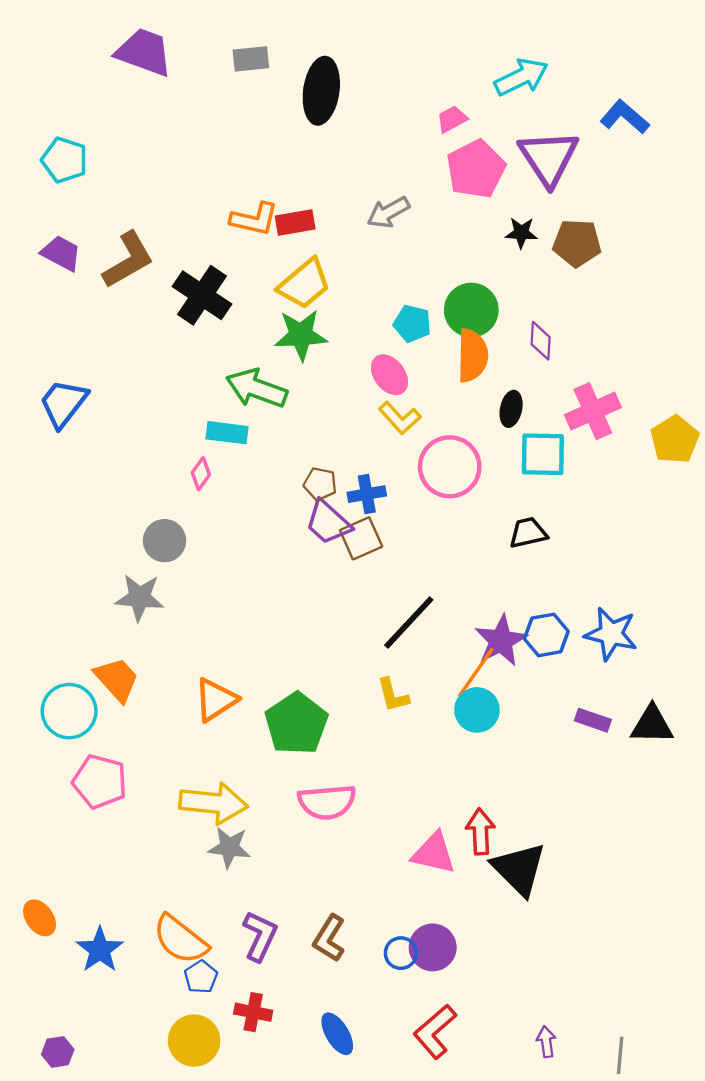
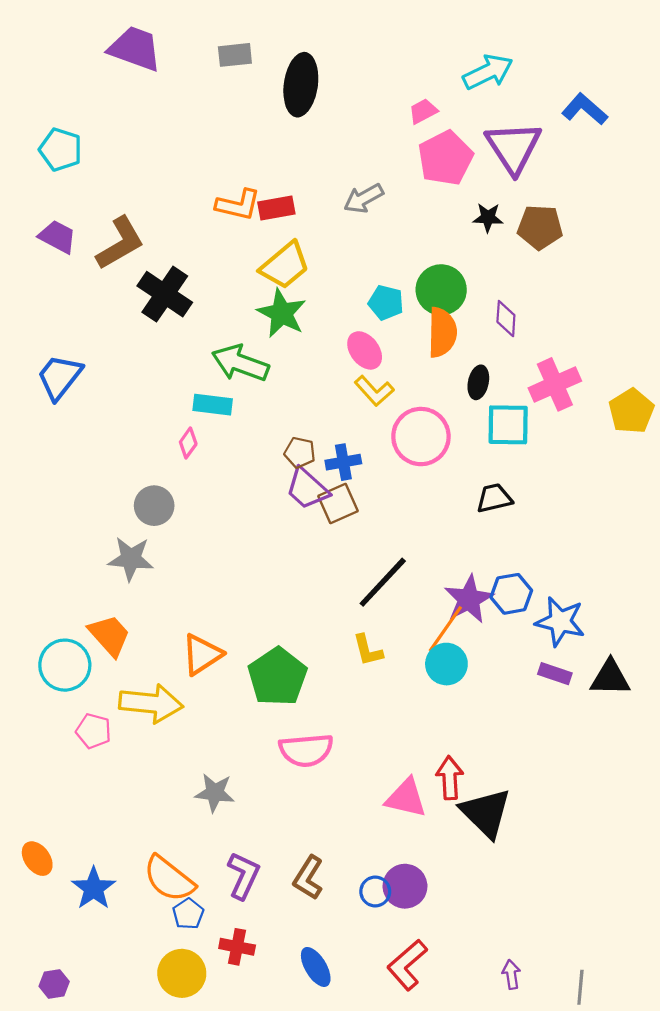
black cross: (202, 295) -> (165, 294), moved
green star: (301, 335) -> (282, 313), turned 30
blue star: (611, 634) -> (560, 622), moved
pink pentagon: (100, 782) -> (94, 731), size x0.7
yellow arrow: (213, 803) -> (151, 703), moved

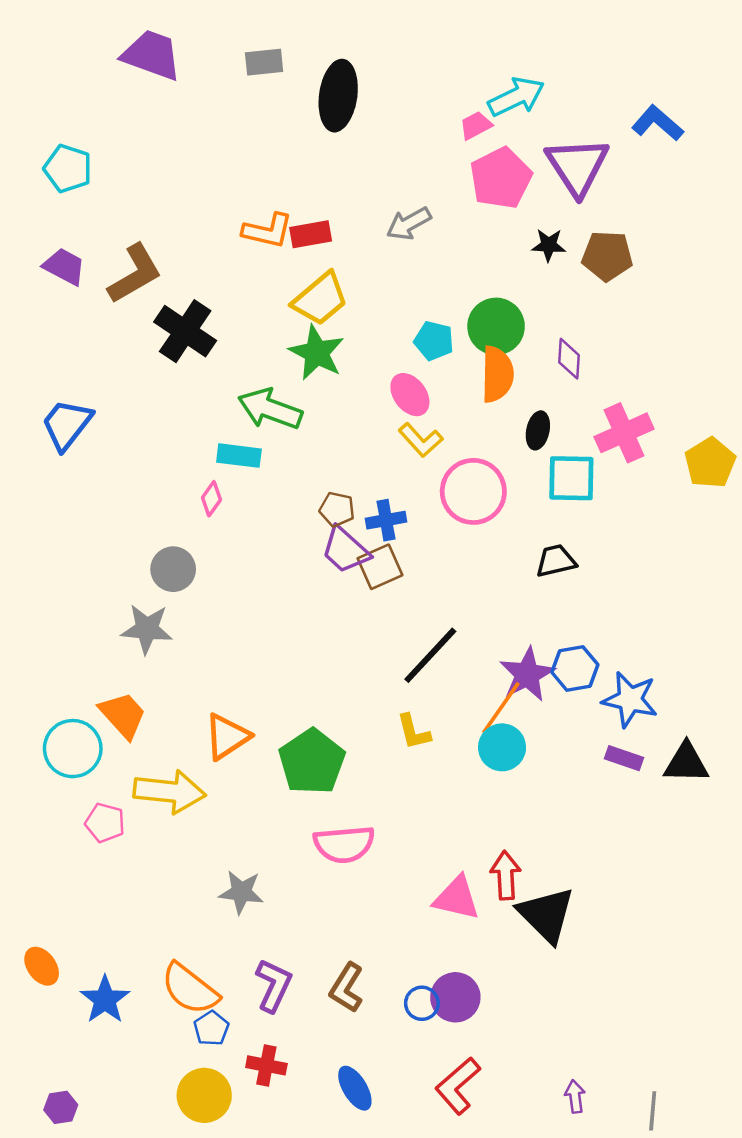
cyan arrow: (488, 72) -> (516, 97), moved

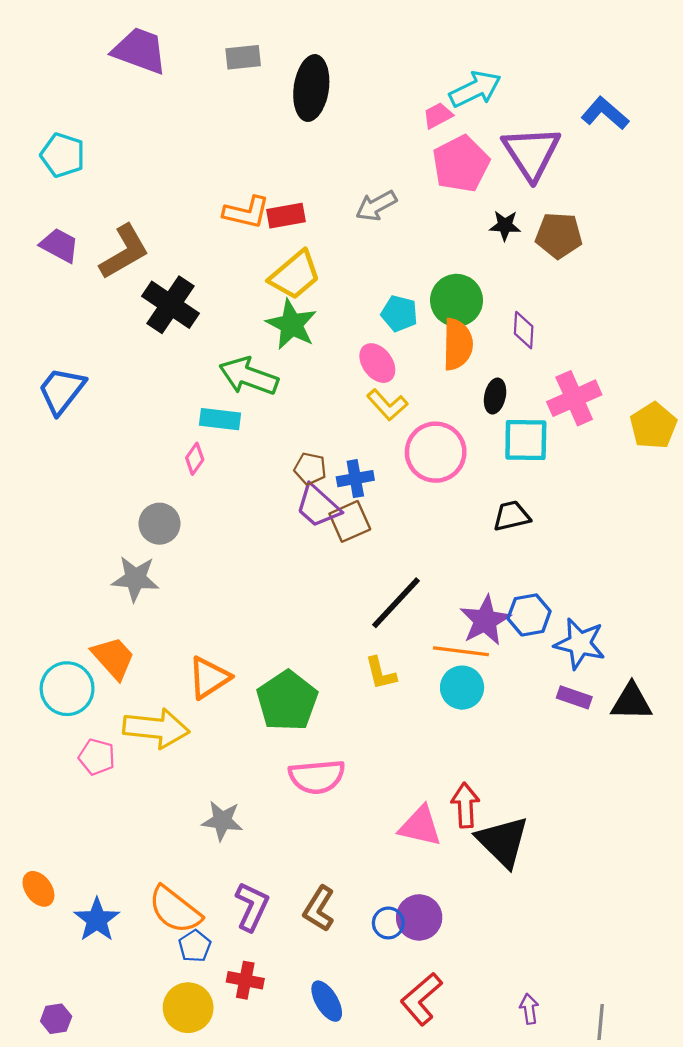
orange line: (501, 708) -> (461, 651), turned 62

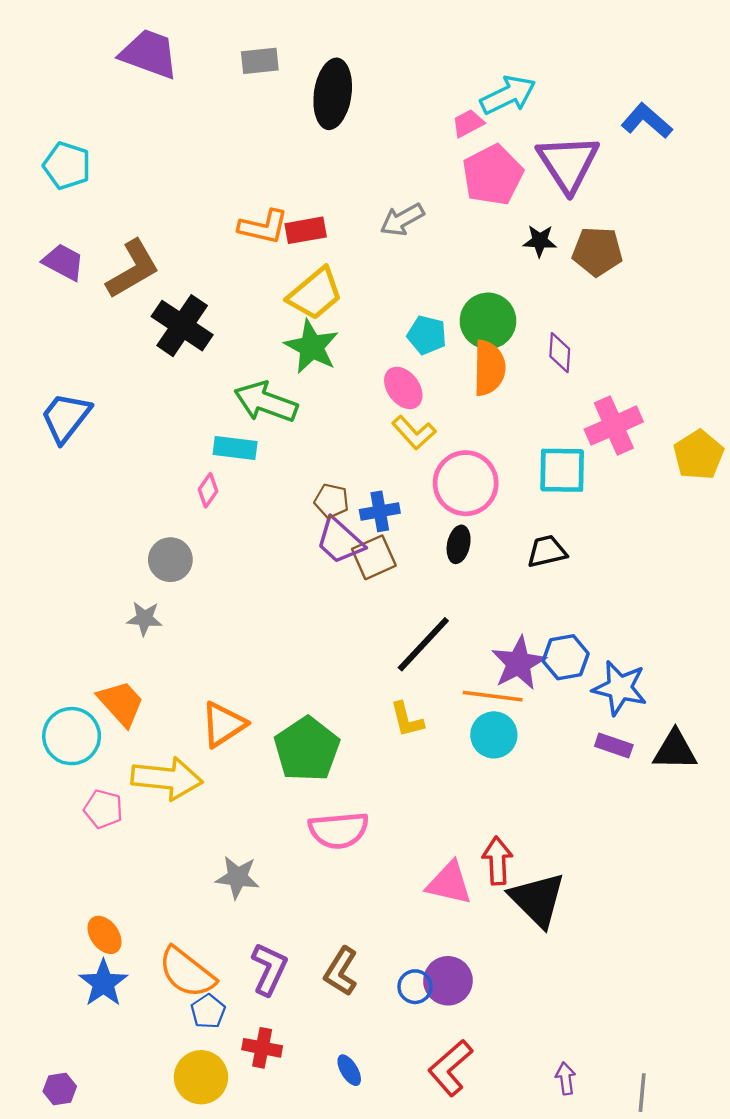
black ellipse: (495, 396) -> (459, 544), moved
gray star: (135, 579) -> (145, 618), size x0.7
orange ellipse: (38, 889) -> (105, 935), moved
blue ellipse: (327, 1001) -> (349, 1070), size x0.7

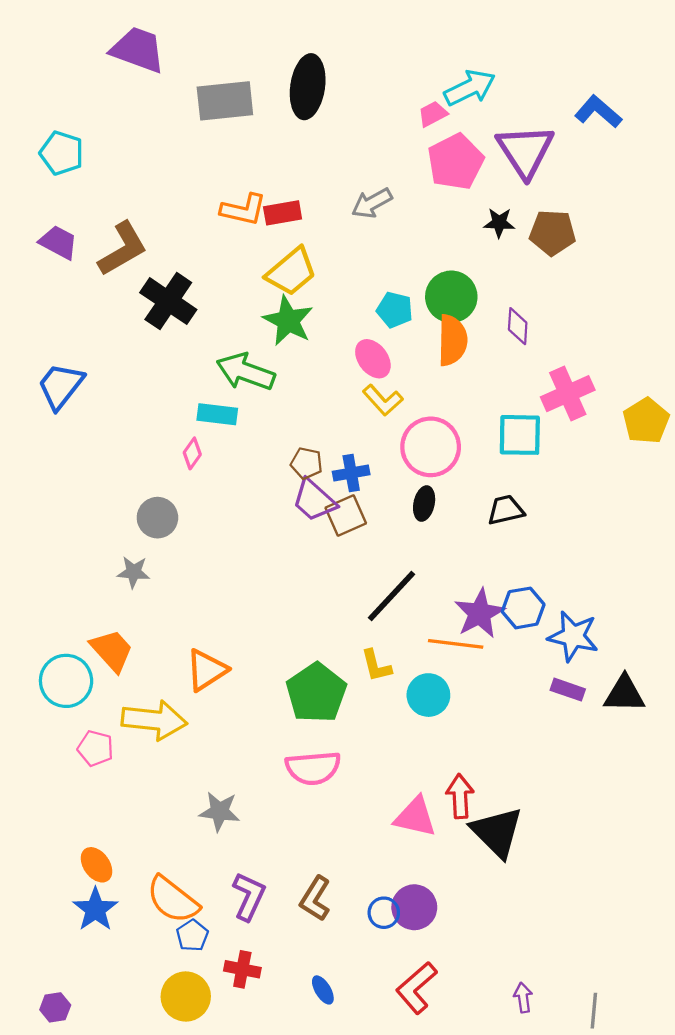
gray rectangle: (260, 61) -> (225, 101), moved, size x1.6
cyan circle: (494, 735) -> (428, 695), moved
green pentagon: (307, 749) -> (316, 693), moved

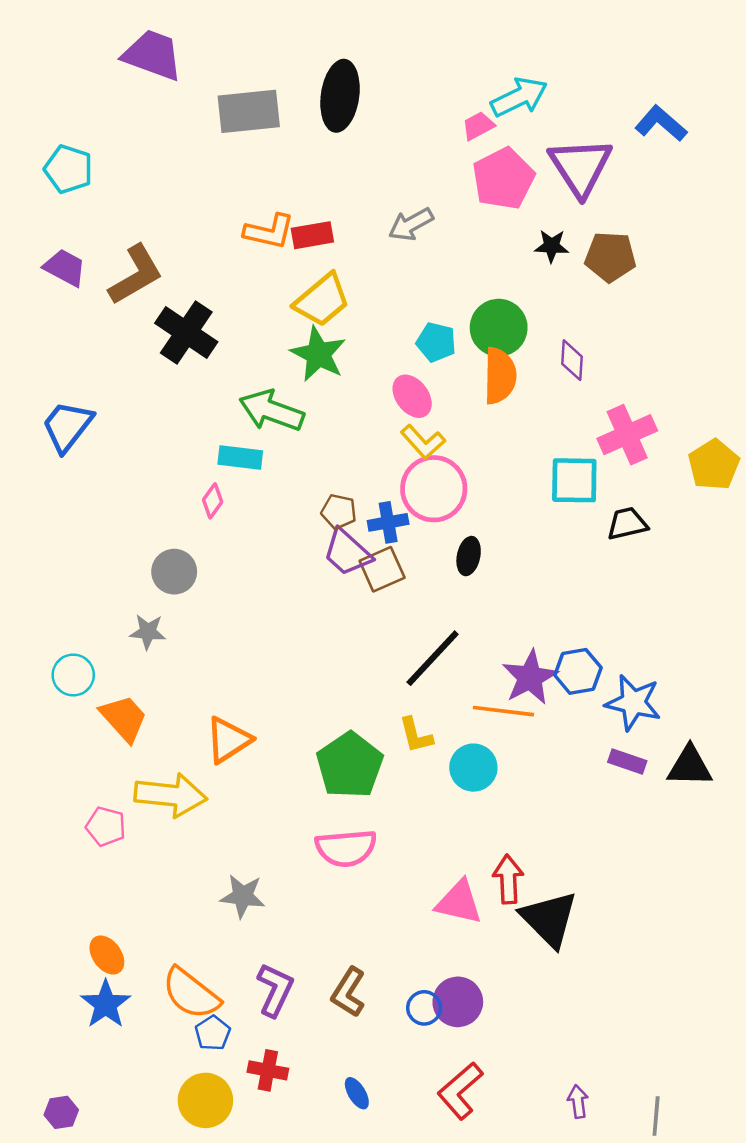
pink circle: (431, 447) -> (434, 489), moved
black trapezoid: (506, 510) -> (627, 524), moved
cyan circle: (66, 681) -> (73, 675), moved, size x0.7

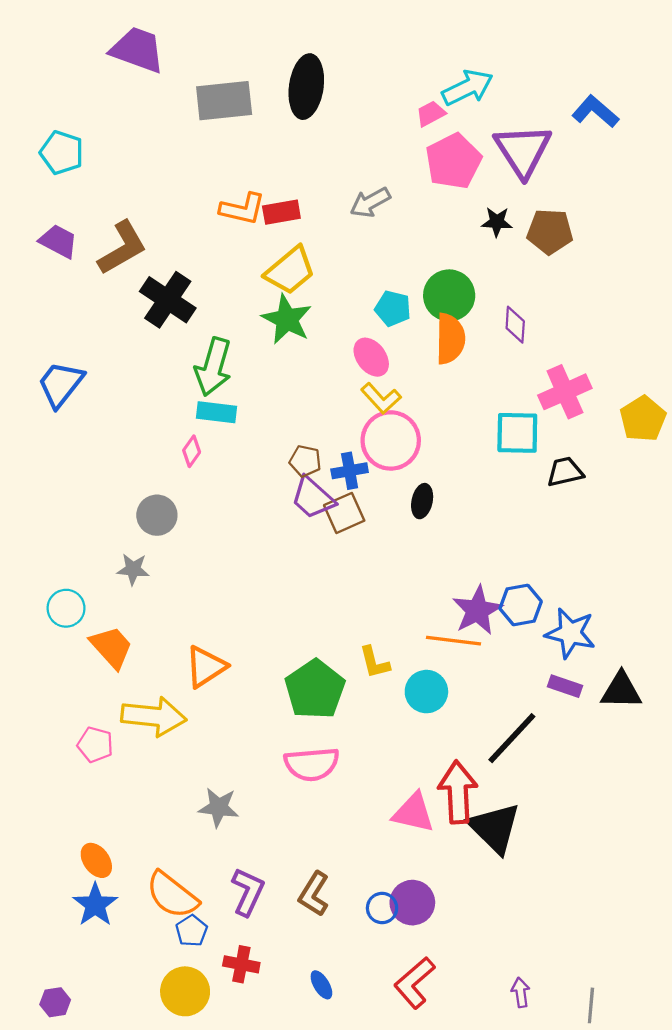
green arrow: (272, 411) -> (213, 367), moved, turned -94
black line: (433, 658) -> (512, 738), moved
red arrow: (508, 879) -> (458, 792), size x1.4

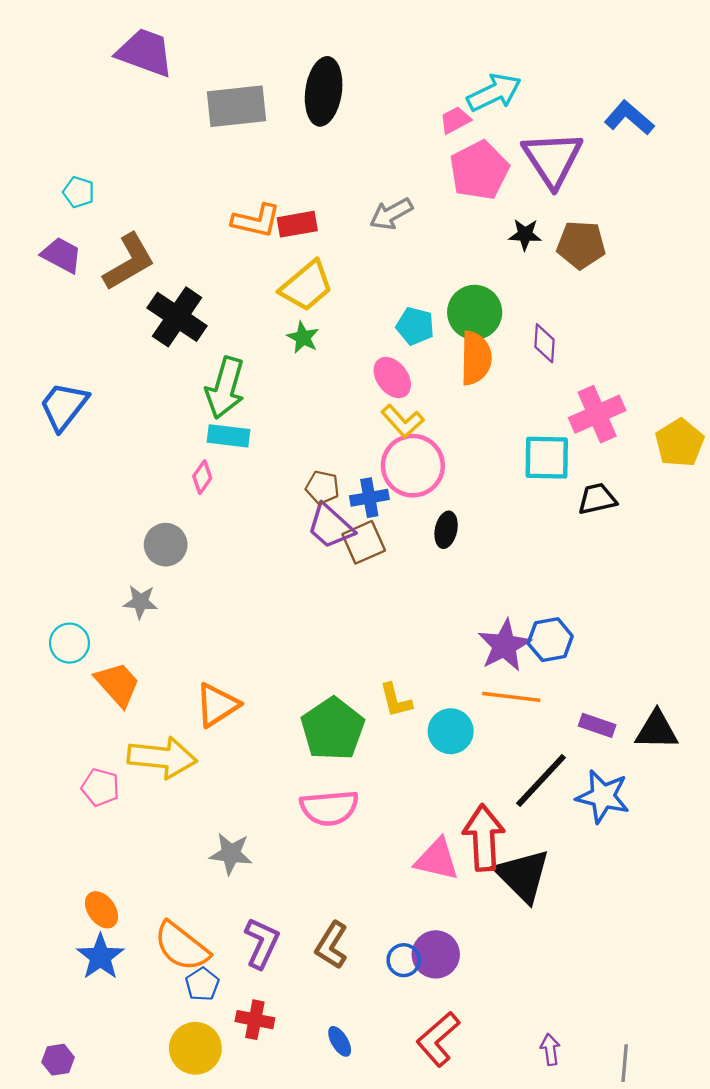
cyan pentagon: (62, 153) -> (79, 192), moved, size x0.7
green star: (287, 319) -> (303, 337), size x0.6
blue star: (570, 633) -> (603, 796), moved
orange line: (453, 641) -> (511, 697), moved

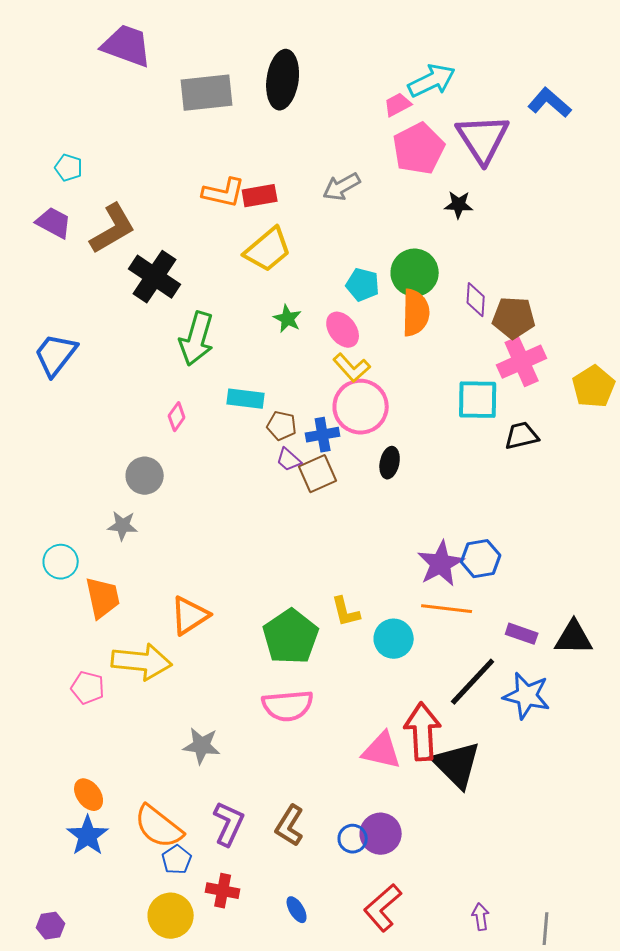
brown pentagon: (581, 245) -> (514, 318), moved
green star: (303, 337) -> (288, 319), moved
cyan rectangle: (229, 436) -> (246, 399), moved
purple trapezoid: (330, 526) -> (289, 460), size x0.6
orange trapezoid: (118, 684) -> (103, 598), turned 30

